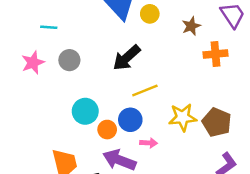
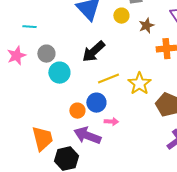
yellow circle: (150, 14) -> (121, 16), moved
cyan circle: (85, 111) -> (59, 73), moved
yellow star: (183, 117) -> (139, 84), moved, turned -30

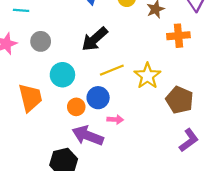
cyan circle: (59, 73) -> (62, 75), moved
orange trapezoid: (42, 139) -> (30, 98), moved

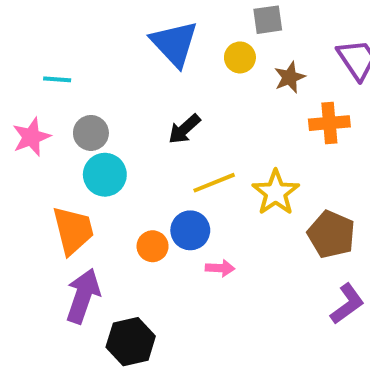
black arrow: (95, 39) -> (184, 129), size x0.7
cyan circle: (62, 75) -> (105, 175), moved
purple arrow: (88, 136) -> (83, 296), moved, turned 88

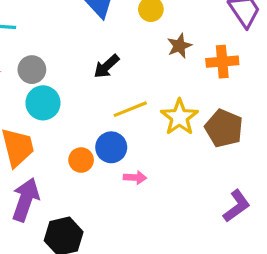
brown star: (290, 77) -> (179, 46), moved
brown pentagon: (331, 234) -> (224, 128), moved

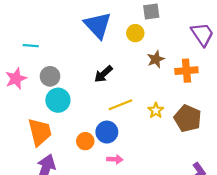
yellow star: (179, 117) -> (156, 110), size x0.6
pink arrow: (135, 177) -> (115, 159), moved

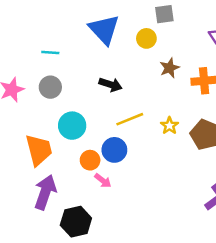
cyan line: (31, 46) -> (50, 53), moved
black arrow: (103, 74) -> (111, 85), turned -120
cyan circle: (58, 100) -> (72, 126), moved
pink arrow: (115, 159) -> (103, 181), moved, turned 35

